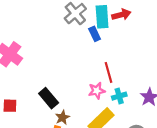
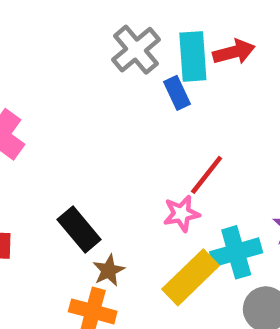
red line: (109, 72) -> (207, 175), turned 54
cyan cross: (119, 96) -> (236, 252), moved, size x1.5

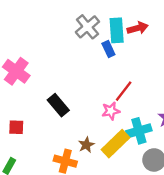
black rectangle: (79, 229) -> (58, 105), moved
brown star: (109, 270) -> (86, 145), moved

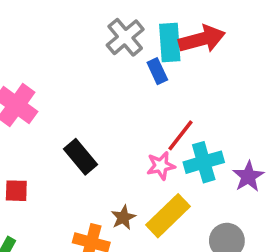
red arrow: (138, 28) -> (202, 39), size x1.4
cyan cross: (139, 131) -> (204, 162), moved

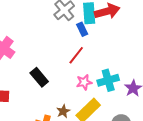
red line: (180, 135) -> (76, 55), moved

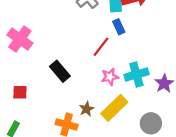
blue rectangle: (82, 29) -> (119, 27), moved

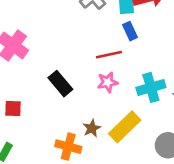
red line: (101, 47) -> (109, 55), turned 40
pink star: (110, 77) -> (108, 82), moved

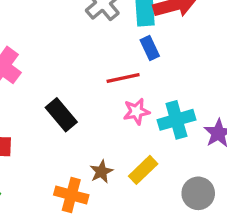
pink star: (108, 82) -> (136, 111), moved
yellow rectangle: (125, 127) -> (143, 170), size x0.7

